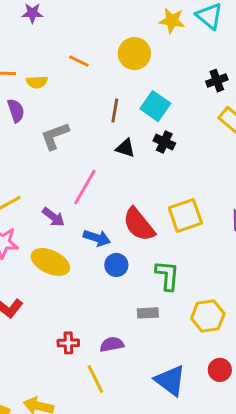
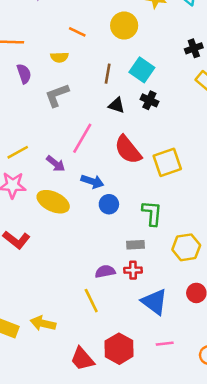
yellow semicircle: (37, 82) -> (59, 57), moved
red semicircle: (139, 224) -> (128, 150), moved
red cross: (68, 343) -> (133, 270), moved

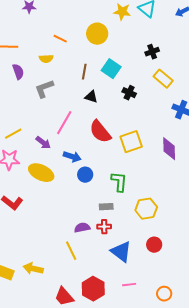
black cross: (149, 100) -> (129, 93), moved

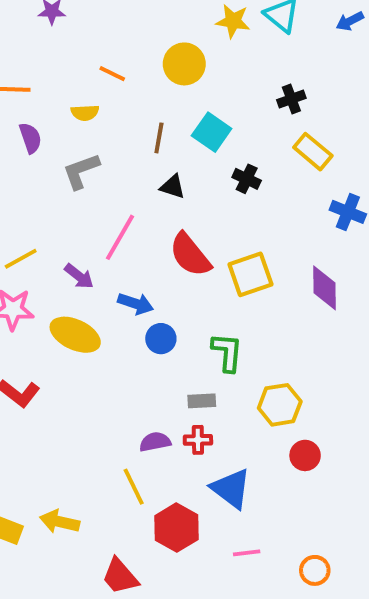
red circle: (154, 245) -> (305, 455), moved
red hexagon: (93, 289) -> (176, 528), moved

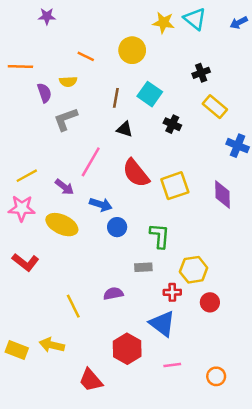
purple semicircle: (30, 138) -> (44, 93), moved
red cross: (198, 440) -> (172, 292), moved
yellow line: (134, 487) -> (73, 306), moved

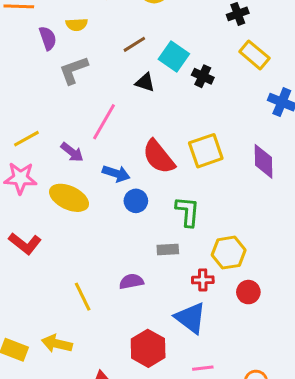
cyan square: (150, 94) -> (174, 56), moved
brown line: (116, 98) -> (134, 44), turned 48
red semicircle: (136, 173) -> (159, 157), moved

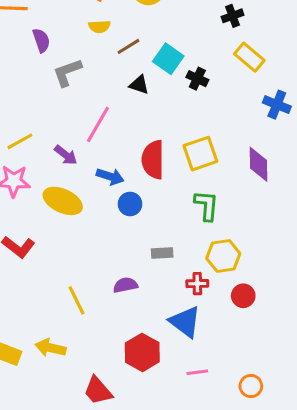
yellow semicircle: (77, 25) -> (99, 27), moved
red semicircle: (159, 157) -> (153, 160), turned 39
green L-shape: (188, 212) -> (206, 206), moved

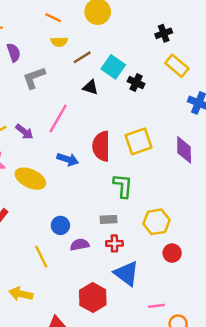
purple arrow: (66, 155) -> (24, 132), moved
blue circle: (130, 204) -> (60, 225), moved
green L-shape: (206, 206) -> (123, 186), moved
red cross: (197, 284) -> (114, 243), moved
pink line: (197, 372) -> (156, 306), moved

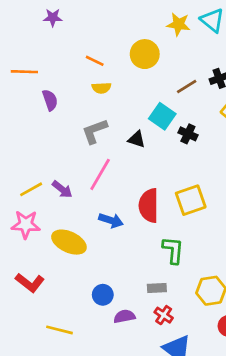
brown line: (82, 57) -> (187, 87), moved
gray L-shape: (34, 78) -> (95, 131), moved
red cross: (114, 243) -> (164, 315), turned 35
yellow line: (41, 257) -> (59, 330), moved, turned -50

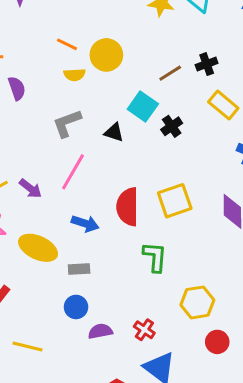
yellow circle: (145, 54) -> (106, 55), moved
black cross: (188, 134) -> (172, 126), turned 30
gray rectangle: (157, 288) -> (79, 269), moved

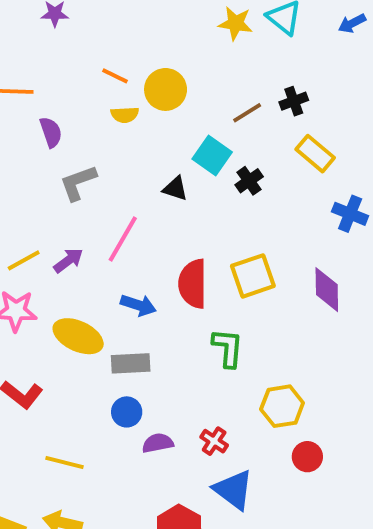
gray L-shape: (67, 123) -> (78, 183), moved
purple arrow: (30, 189) -> (68, 260), turned -75
gray rectangle: (79, 269) -> (131, 363), size x1.4

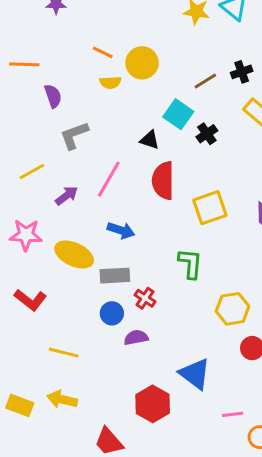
yellow line: (24, 260) -> (32, 171), moved
red semicircle: (193, 284) -> (163, 181), moved
red cross: (214, 441) -> (145, 298), moved

